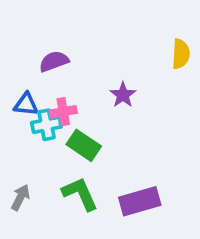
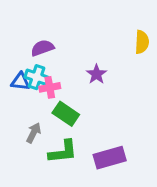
cyan cross: (46, 125) -> (37, 77), moved, turned 30
green L-shape: (80, 194) -> (63, 152), turned 108
gray arrow: (20, 198) -> (34, 133), moved

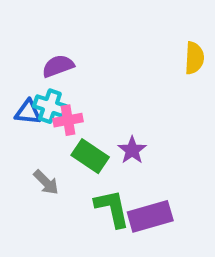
purple star: (96, 74) -> (132, 150), moved
gray arrow: (34, 133) -> (46, 182), turned 108
green L-shape: (63, 152) -> (112, 208), moved, turned -96

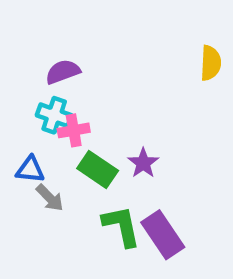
blue triangle: (28, 112) -> (30, 170), moved
purple rectangle: (150, 216) -> (163, 235), turned 72

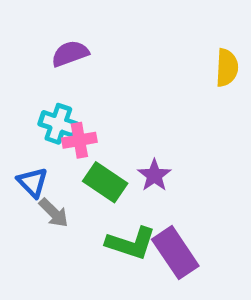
purple semicircle: (63, 72) -> (70, 54), moved
blue triangle: (30, 170) -> (33, 182), turned 40
green L-shape: (121, 226) -> (131, 243), turned 120

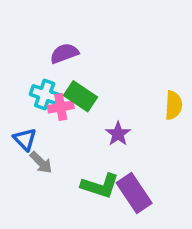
purple semicircle: (70, 54) -> (64, 53), moved
yellow semicircle: (227, 68) -> (174, 105), moved
green rectangle: (105, 182) -> (80, 96), moved

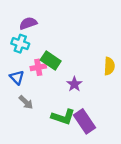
purple semicircle: (64, 53) -> (28, 23), moved
cyan cross: (45, 94) -> (20, 44), moved
blue triangle: (25, 139) -> (17, 77), moved

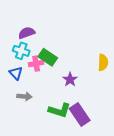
purple semicircle: (28, 23) -> (27, 33), moved
cyan cross: (20, 44) -> (21, 51), moved
gray arrow: (26, 102) -> (24, 96), turned -40

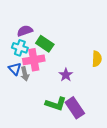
green rectangle: (48, 57) -> (45, 44), moved
pink cross: (36, 64) -> (34, 60), size x1.5
gray arrow: (24, 96) -> (25, 74), moved, turned 72

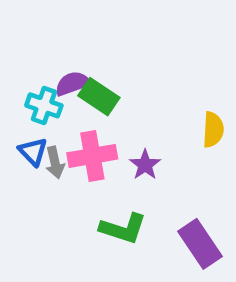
purple semicircle: (25, 31) -> (73, 83), moved
pink cross: (34, 60) -> (92, 156), moved
purple rectangle: (75, 108) -> (200, 244), moved

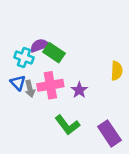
green L-shape: (123, 228) -> (67, 125), turned 35

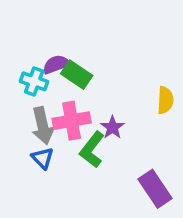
blue triangle: (18, 83) -> (43, 158), moved
gray arrow: (30, 89) -> (43, 126), size x1.5
green L-shape: (67, 125) -> (92, 150), moved, turned 75

